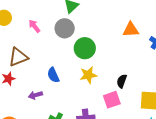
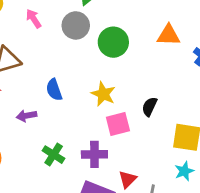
green circle: (85, 48) -> (113, 42), moved
yellow star: (88, 75) -> (103, 94), turned 30
pink square: (112, 100) -> (118, 124), moved

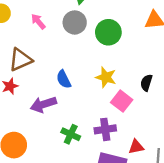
purple arrow: (27, 116) -> (43, 104), size x1.5
pink square: (118, 124) -> (122, 101), turned -30
red triangle: (128, 179) -> (136, 147), turned 42

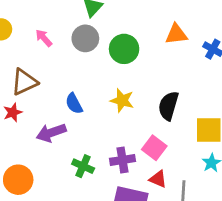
black semicircle: (146, 83) -> (168, 106), size x1.5
pink square: (122, 101) -> (154, 148), moved
red triangle: (136, 147) -> (158, 179), turned 35

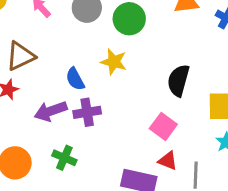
yellow star: (122, 100) -> (114, 62), moved
purple cross: (122, 160) -> (87, 112), moved
green cross: (83, 166) -> (64, 158), moved

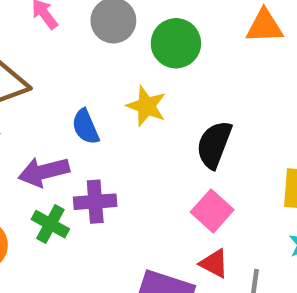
black semicircle: (178, 80) -> (214, 145), moved
purple cross: (87, 112) -> (95, 202), moved
green cross: (64, 158) -> (50, 224), moved

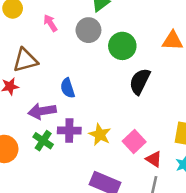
yellow star: (146, 106) -> (100, 135), moved
black semicircle: (214, 145) -> (140, 81), moved
red triangle: (214, 263) -> (154, 159), moved

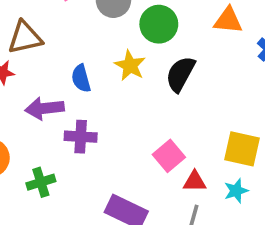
yellow star: (100, 135) -> (130, 66), moved
green cross: (43, 141) -> (41, 182), moved, turned 36
red triangle: (154, 159) -> (195, 181), turned -36

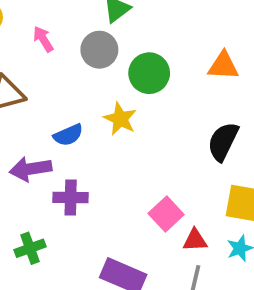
black semicircle: (180, 74) -> (223, 141), moved
blue semicircle: (81, 78) -> (68, 135), turned -96

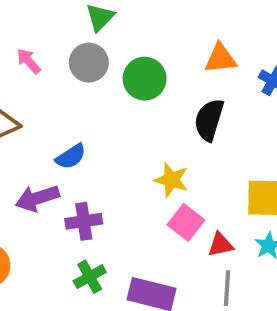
yellow star: (120, 119) -> (171, 180), moved
black semicircle: (223, 141) -> (209, 120), moved
green cross: (30, 248) -> (90, 277), moved

